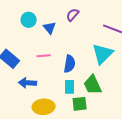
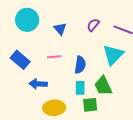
purple semicircle: (73, 15) -> (93, 25), moved
cyan circle: (29, 20) -> (27, 20), moved, size x1.5

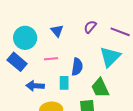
cyan circle: (27, 20) -> (25, 38), moved
cyan rectangle: (80, 88) -> (64, 83), moved

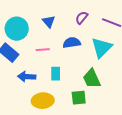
blue semicircle: (77, 67) -> (72, 43), moved, turned -108

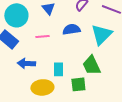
cyan rectangle: (56, 74) -> (58, 69), moved

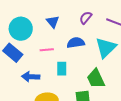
cyan rectangle: (58, 69) -> (62, 69), moved

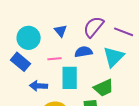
purple semicircle: (86, 18) -> (94, 27), size x1.6
cyan rectangle: (62, 69) -> (70, 78), size x1.6
green trapezoid: (96, 79) -> (104, 88), turned -90

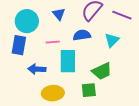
cyan triangle: (114, 57) -> (112, 40), size x0.7
blue rectangle: (21, 62) -> (19, 45), turned 60

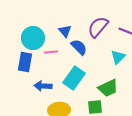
blue semicircle: (82, 35) -> (79, 47), moved, turned 54
pink line: (53, 42) -> (51, 52), moved
cyan rectangle: (68, 61) -> (74, 78), turned 35

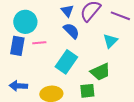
blue triangle: (65, 31) -> (67, 11), moved
pink line: (51, 52) -> (39, 43), moved
blue arrow: (43, 86) -> (18, 86), moved

